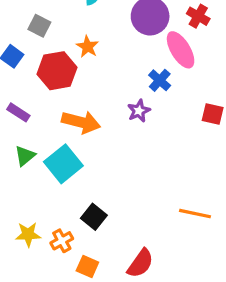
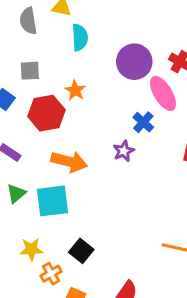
gray square: (39, 26) -> (30, 71), turned -30
cyan square: (63, 164) -> (53, 201), turned 32
yellow star: (28, 234) -> (31, 249), moved

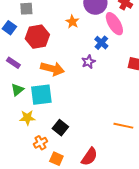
orange star: (75, 90) -> (72, 22), moved
yellow star: (31, 249) -> (27, 118), moved

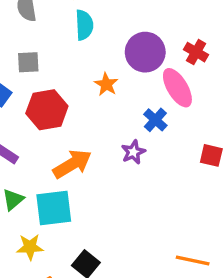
orange arrow: (52, 69) -> (72, 164), turned -45

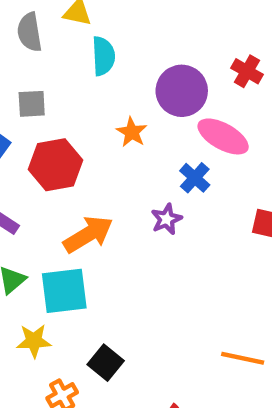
red cross: (196, 52) -> (247, 71), moved
pink ellipse: (177, 88) -> (223, 136), turned -30

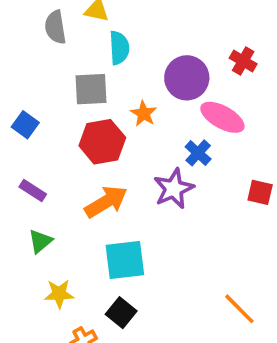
gray square: (32, 104) -> (91, 89), moved, size x1.4
red hexagon: (56, 165) -> (102, 142), moved
purple star: (166, 219) -> (174, 189), size x1.5
cyan square: (64, 291) -> (125, 260), moved
orange line: (243, 358) -> (239, 309), turned 33

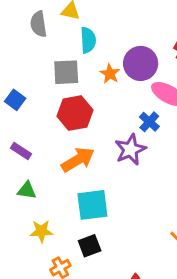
orange star: (144, 114) -> (110, 74), moved
green triangle: (40, 241) -> (27, 190), turned 48
black square: (121, 313) -> (90, 246), turned 30

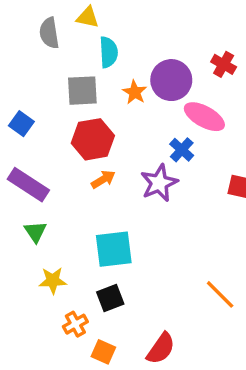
purple rectangle: (21, 151) -> (28, 185), size x1.6
orange arrow: (78, 160) -> (103, 179), moved, size x0.6
green triangle: (27, 190) -> (35, 232), turned 48

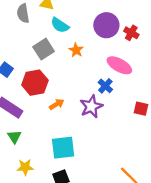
cyan semicircle: (109, 52) -> (60, 25), turned 126
purple circle: (171, 80) -> (106, 25), moved
gray square: (82, 91) -> (44, 49), turned -30
red hexagon: (93, 139) -> (35, 83), moved

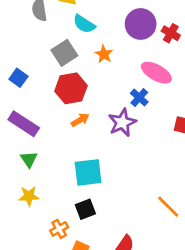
red hexagon: (35, 83) -> (71, 88), moved
yellow star: (25, 167) -> (29, 196), moved

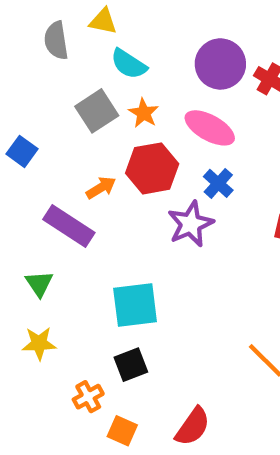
orange star: (104, 54) -> (144, 113), moved
pink ellipse: (156, 73) -> (210, 128), moved
red hexagon: (71, 88) -> (152, 168), moved
orange arrow: (80, 120) -> (101, 188), moved
purple rectangle: (24, 124) -> (69, 226), moved

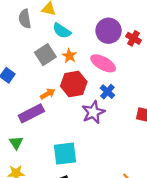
purple rectangle: (69, 226) -> (31, 113), turned -60

